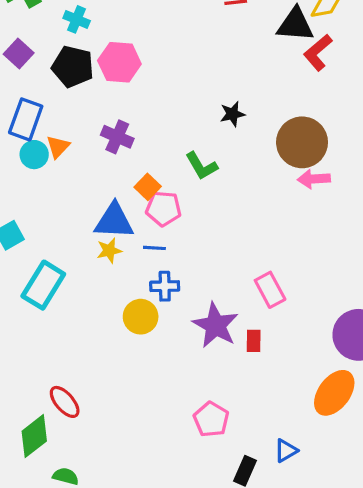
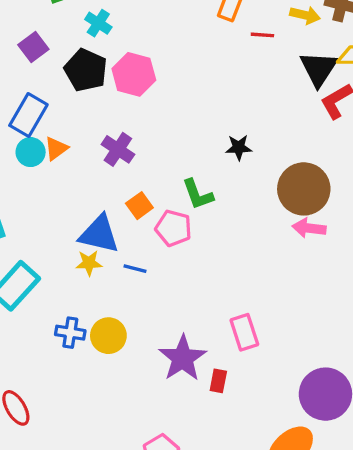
black triangle: (295, 25) -> (319, 69), turned 48
pink pentagon: (163, 209) -> (173, 228), moved
blue cross: (165, 286) -> (70, 333), moved

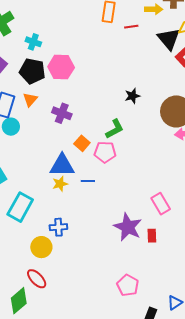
orange triangle: (56, 148) -> (30, 99), moved
green L-shape: (198, 194) -> (115, 129), turned -85
yellow circle: (108, 336) -> (41, 247), moved

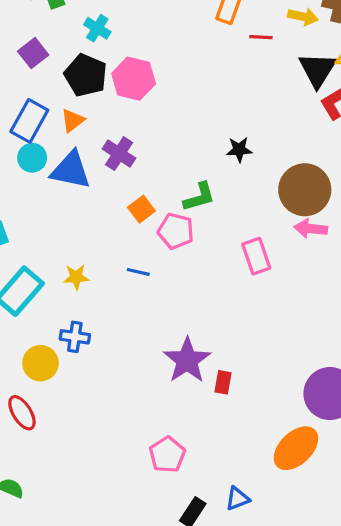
blue triangle: (62, 165) -> (71, 170), moved
yellow star: (60, 184) -> (76, 277), moved
pink rectangle: (161, 204) -> (256, 256), moved

